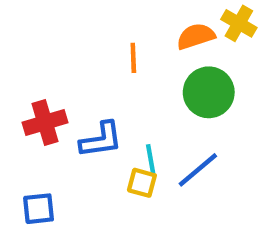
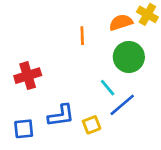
blue L-shape: (101, 140) -> (61, 116), moved
cyan line: (151, 159) -> (108, 88), moved, turned -30
yellow square: (142, 183) -> (92, 125), moved, turned -36

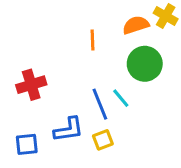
blue line: (122, 105) -> (100, 104), moved, turned -72

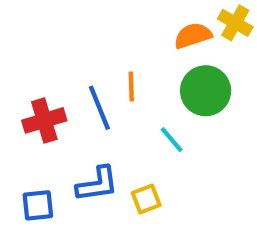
orange line: (92, 40) -> (131, 87), moved
blue line: (100, 104) -> (99, 108), moved

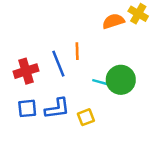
green circle: (206, 91) -> (121, 80), moved
cyan line: (172, 140) -> (101, 82), turned -35
blue square: (38, 205) -> (27, 108), moved

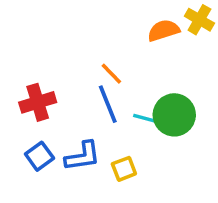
orange line: (77, 51) -> (111, 74), turned -42
blue line: (58, 64) -> (108, 104), moved
blue square: (27, 108) -> (39, 156), turned -30

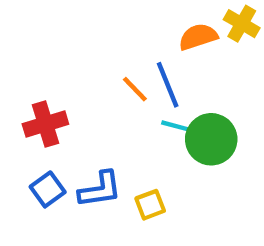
blue line: (108, 104) -> (168, 85), moved
cyan line: (145, 118) -> (176, 126), moved

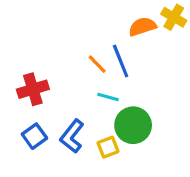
cyan line: (176, 126) -> (108, 97), moved
green circle: (211, 139) -> (133, 125), moved
blue L-shape: (100, 189) -> (72, 136), turned 136

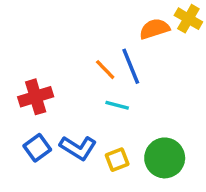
green circle: (133, 125) -> (165, 158), moved
blue L-shape: (72, 136) -> (78, 148), turned -96

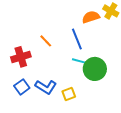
orange line: (105, 70) -> (46, 41), moved
cyan line: (117, 105) -> (79, 61), moved
green circle: (165, 158) -> (95, 69), moved

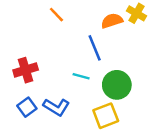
orange line: (46, 41) -> (56, 15), moved
cyan line: (79, 61) -> (81, 76), moved
yellow square: (69, 94) -> (106, 116), moved, size x1.5

